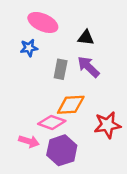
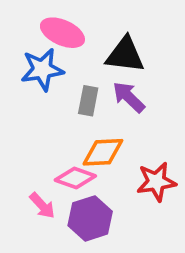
black triangle: (86, 38) -> (125, 55), size x1.6
blue star: (29, 48) -> (42, 69), size x1.6
pink arrow: (29, 141) -> (42, 206), turned 30

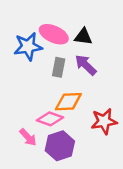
pink ellipse: (62, 33) -> (54, 34), moved
black triangle: (125, 55) -> (83, 37), size x0.7

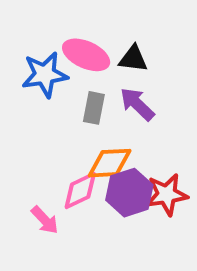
pink diamond: (50, 119) -> (80, 191), turned -45
purple hexagon: (60, 146) -> (129, 193), moved

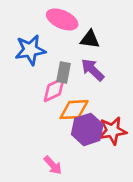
pink ellipse: (86, 55) -> (62, 19), moved
pink diamond: (80, 191) -> (54, 90), moved
pink arrow: (45, 220) -> (53, 165), moved

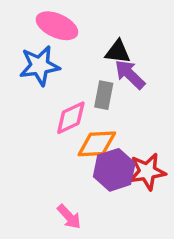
pink ellipse: (62, 19) -> (57, 26), moved
purple arrow: (93, 70) -> (130, 74), moved
gray rectangle: (63, 72) -> (104, 95), moved

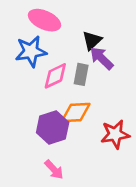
black triangle: (118, 52) -> (92, 40), turned -50
pink diamond: (71, 118) -> (55, 76), moved
purple hexagon: (114, 170) -> (53, 127), moved

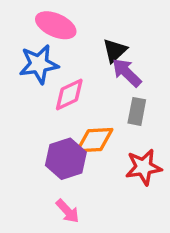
gray rectangle: (81, 74) -> (137, 111), moved

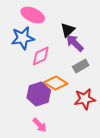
gray rectangle: (137, 111) -> (81, 66), turned 49
orange diamond: (95, 140) -> (56, 83), turned 35

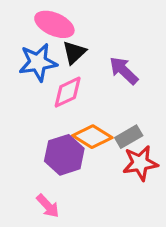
black triangle: (68, 30) -> (74, 52), moved
gray rectangle: (81, 66) -> (129, 137), moved
pink arrow: (40, 125) -> (48, 206), moved

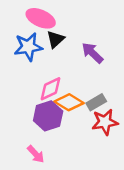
pink diamond: (68, 92) -> (50, 89), moved

